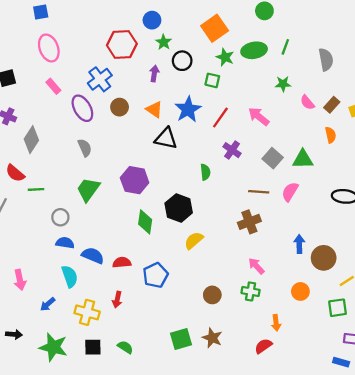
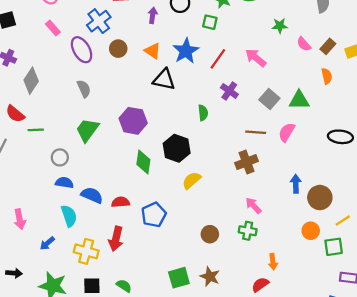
orange circle: (300, 291) -> (311, 231), moved
red arrow: (117, 300) -> (116, 239), size x1.5

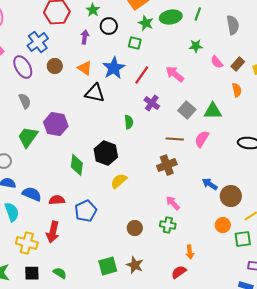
purple hexagon: (133, 121) -> (56, 124), moved
blue arrow: (296, 184) -> (210, 184), turned -56

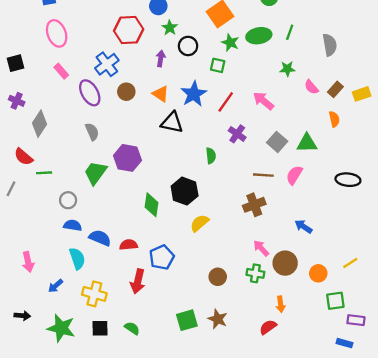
brown circle: (231, 196) -> (285, 263), moved
red arrow: (53, 232) -> (138, 281), moved
green square: (243, 239) -> (335, 301), moved

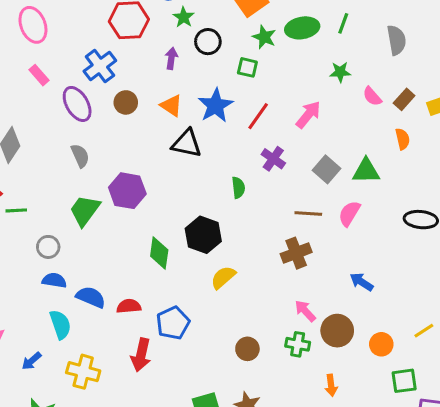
pink arrow: (263, 101) -> (308, 115), turned 90

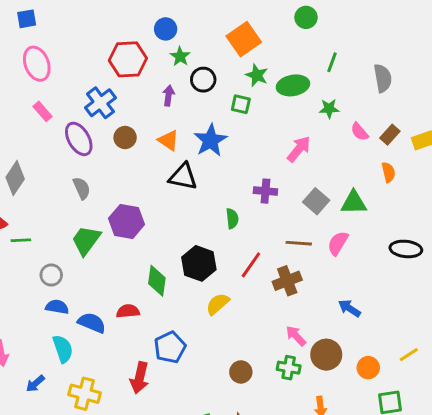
green ellipse: (302, 28) -> (293, 85), moved
red line: (258, 116) -> (251, 265), moved
purple cross: (273, 159) -> (265, 191), turned -30
red semicircle: (129, 306) -> (128, 311), moved

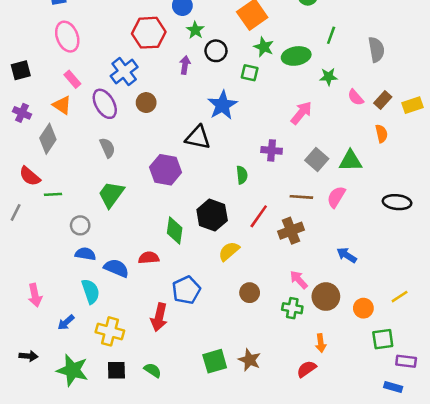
orange triangle: (168, 140) -> (62, 105), moved
purple hexagon: (127, 221) -> (166, 170), moved
brown circle: (241, 372) -> (250, 293), moved

